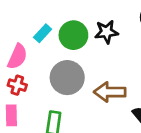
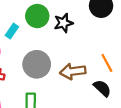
green circle: (73, 35) -> (37, 16), moved

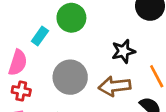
black star: (64, 23) -> (123, 51), moved

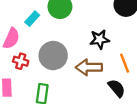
red cross: (21, 91) -> (21, 61), moved

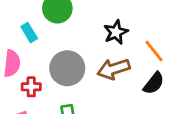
cyan rectangle: (32, 19) -> (29, 33), turned -56
black semicircle: (117, 88) -> (154, 83), turned 96

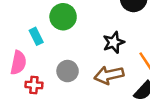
gray circle: (67, 68) -> (68, 71), size x0.7

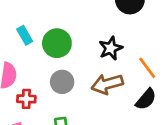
green circle: (63, 17) -> (57, 43), moved
cyan rectangle: (36, 36) -> (25, 35), moved

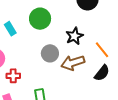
green circle: (57, 43) -> (40, 19), moved
gray circle: (62, 82) -> (50, 53), moved

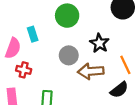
cyan rectangle: (10, 29) -> (33, 34), moved
black star: (74, 36) -> (99, 43), turned -30

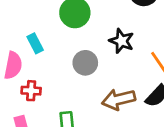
brown arrow: (91, 71) -> (119, 99), moved

